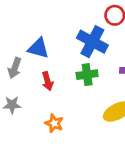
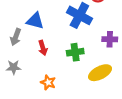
green cross: (87, 75) -> (75, 52), moved

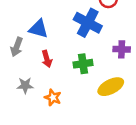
gray star: (14, 67) -> (25, 85), moved

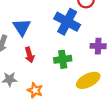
blue triangle: (38, 29) -> (22, 27), turned 42

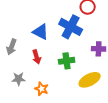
blue triangle: (22, 27) -> (41, 32), moved, turned -30

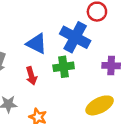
green cross: (67, 61) -> (64, 67), moved

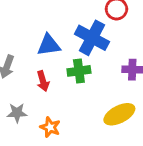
blue triangle: (37, 44) -> (49, 45), turned -35

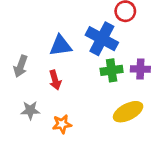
green cross: (79, 71) -> (112, 70), moved
orange star: (50, 127) -> (62, 124), turned -30

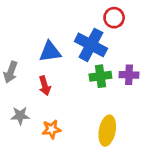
yellow ellipse: (128, 112) -> (107, 131), moved, turned -52

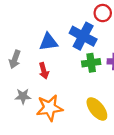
orange star: (51, 129) -> (50, 108), size x1.6
yellow ellipse: (107, 131) -> (97, 109), turned -50

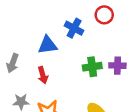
blue cross: (83, 36) -> (74, 28), moved, size x0.7

